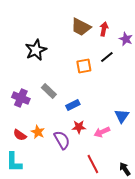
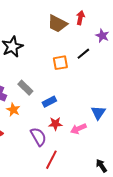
red arrow: (104, 29) -> (80, 18), moved
orange star: (38, 132) -> (13, 110), moved
red line: (93, 164) -> (51, 160), moved, turned 54

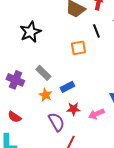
black line: (83, 54) -> (96, 31), moved, turned -72
orange star: (13, 110) -> (45, 95), moved

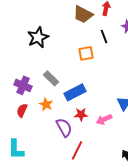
blue rectangle: (67, 87) -> (75, 92), size x1.5
orange star: (45, 95) -> (46, 104), moved
red semicircle: (14, 117) -> (22, 110), moved, turned 80

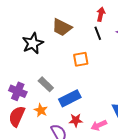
brown trapezoid: (83, 14) -> (62, 27), moved
black line: (104, 36) -> (98, 33), moved
red semicircle: (22, 110) -> (17, 116), size x1.5

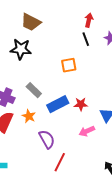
brown trapezoid: (62, 27) -> (31, 22), moved
black star: (33, 43) -> (21, 49), turned 30
red star: (76, 120) -> (81, 104), moved

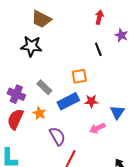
black line: (86, 39) -> (98, 49), moved
orange square: (69, 65) -> (79, 76), moved

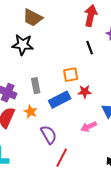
red arrow: (99, 17) -> (91, 16), size x1.5
gray rectangle: (44, 87) -> (36, 86), turned 35
red star: (91, 101) -> (85, 92), moved

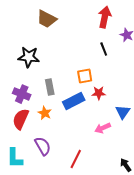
black star: (23, 45) -> (29, 57), moved
purple semicircle: (49, 135) -> (43, 146), moved

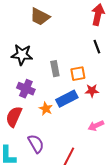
gray rectangle: (50, 87) -> (55, 69), moved
purple cross: (22, 94) -> (26, 89), moved
orange star: (45, 113) -> (46, 109), moved

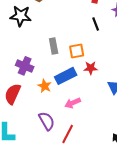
black star: (22, 55) -> (21, 16), moved
pink arrow: (96, 126) -> (73, 103), moved
purple semicircle: (36, 144) -> (47, 121), moved

